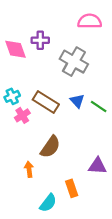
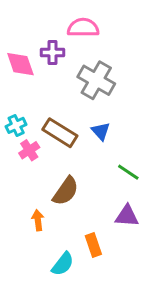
pink semicircle: (90, 21) -> (83, 28), moved
green line: (99, 106) -> (128, 172), moved

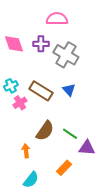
purple cross: (53, 53) -> (41, 44), moved
green line: (128, 172) -> (70, 134), moved
orange rectangle: (93, 245) -> (64, 168), turned 63
cyan semicircle: (63, 264) -> (31, 180), moved

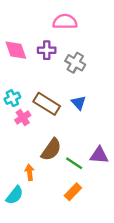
gray cross: (66, 55) -> (75, 63), size x0.7
green line: (70, 134) -> (74, 163), moved
purple triangle: (87, 148) -> (99, 155), moved
cyan semicircle: (31, 180) -> (15, 195), moved

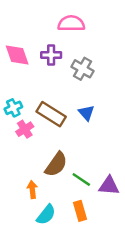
purple triangle: (99, 155) -> (109, 186), moved
orange rectangle: (73, 192) -> (80, 211), turned -60
cyan semicircle: (15, 195) -> (46, 215), moved

